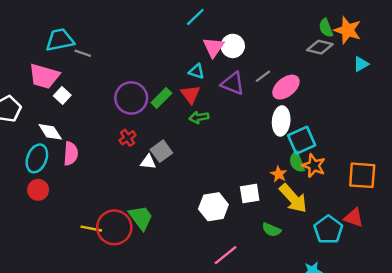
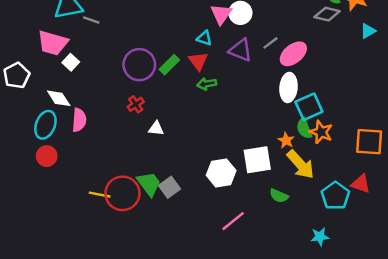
gray square: (161, 151) -> (169, 187), moved
white square: (250, 193) -> (257, 160), size x1.4

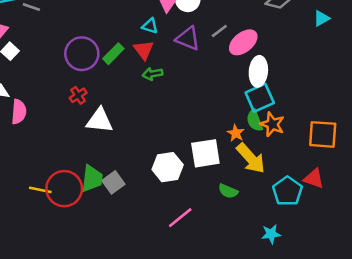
white ellipse: (289, 87) -> (258, 71), moved
white triangle: (156, 128) -> (99, 121), size x1.6
green trapezoid: (149, 184) -> (92, 179), turned 44

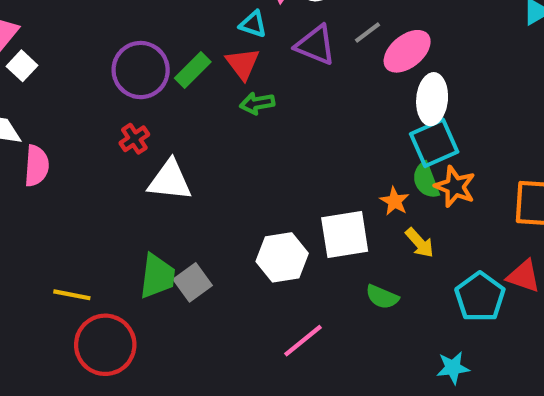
yellow arrow: (251, 158) -> (420, 243), size x0.6
red circle: (64, 189) -> (105, 345), moved

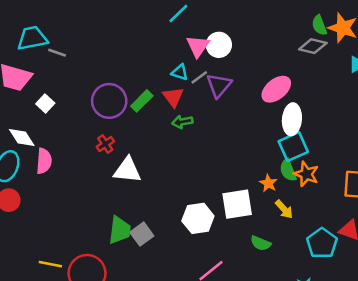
gray line: (368, 33) -> (199, 77), moved
purple triangle: (315, 45) -> (219, 85), turned 48
white square: (22, 66) -> (45, 104), moved
yellow line: (72, 295) -> (50, 264), moved

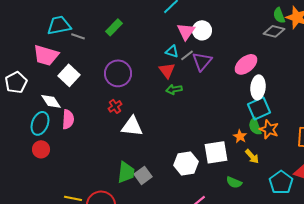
green rectangle: (142, 101) -> (114, 27), moved
white square: (45, 104) -> (69, 75), size x1.5

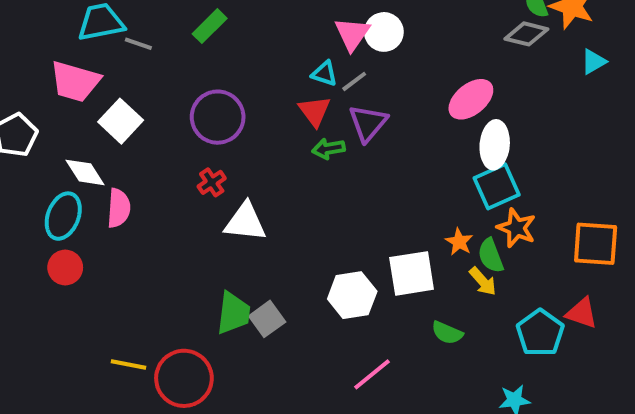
purple triangle: (202, 61) -> (368, 123), moved
green semicircle: (255, 126) -> (491, 256), moved

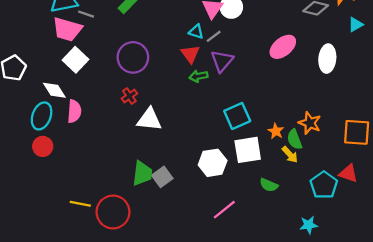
pink trapezoid: (75, 81) -> (67, 29), moved
white ellipse: (495, 145) -> (327, 59), moved
cyan square: (497, 186) -> (237, 116), moved

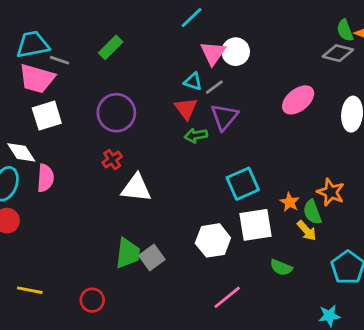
white square: (76, 60) -> (47, 116), turned 30
yellow line: (80, 204) -> (30, 290), moved
red circle: (113, 212) -> (92, 300), size x0.6

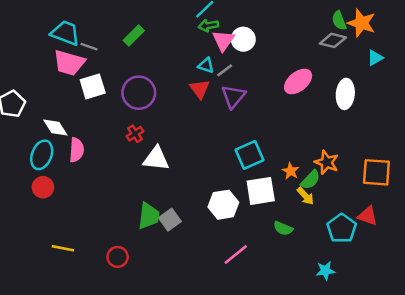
cyan trapezoid: (33, 45) -> (65, 33), turned 32
white square: (47, 116) -> (93, 86), moved
green arrow: (196, 135) -> (208, 25), moved
green semicircle: (312, 212) -> (310, 180), turned -115

